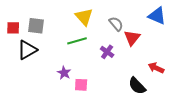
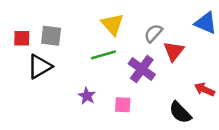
gray semicircle: (116, 24) -> (153, 33), turned -98
purple cross: (107, 52) -> (142, 69), size x1.5
pink square: (81, 85) -> (123, 105), moved

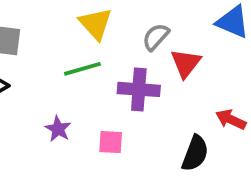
purple cross: (142, 69) -> (139, 89), turned -32
black semicircle: (180, 112) -> (195, 153), turned -115

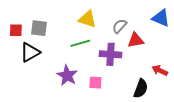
yellow triangle: (96, 24) -> (87, 19), turned -30
red triangle: (186, 63) -> (136, 40), turned 42
purple star: (58, 129) -> (67, 75), size x1.5

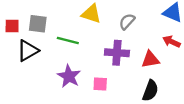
red triangle: (136, 40) -> (150, 59), moved
green line: (80, 43) -> (68, 40), moved, turned 30
red arrow: (160, 70) -> (172, 42), moved

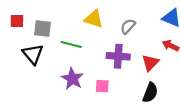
red square: (12, 26) -> (17, 21), moved
black triangle: (28, 51) -> (33, 54), turned -40
red triangle: (150, 59) -> (150, 63), turned -36

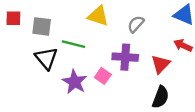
black triangle: (33, 54) -> (46, 58), moved
pink square: (102, 86) -> (103, 76), moved, turned 32

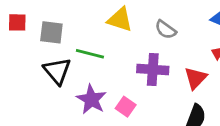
gray semicircle: (136, 24) -> (166, 30), turned -96
pink square: (103, 76) -> (126, 107), moved

